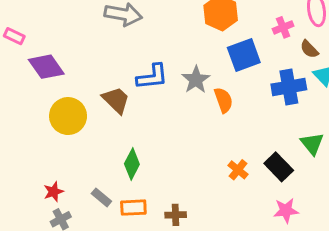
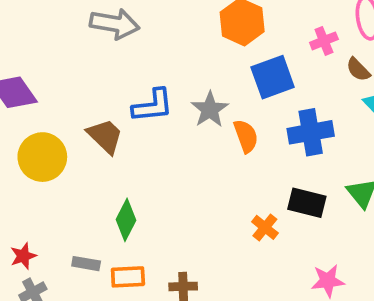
blue cross: (289, 87) -> (311, 132), moved
black rectangle: (279, 167) -> (307, 203), moved, turned -32
gray rectangle: (101, 197) -> (86, 264), turned -30

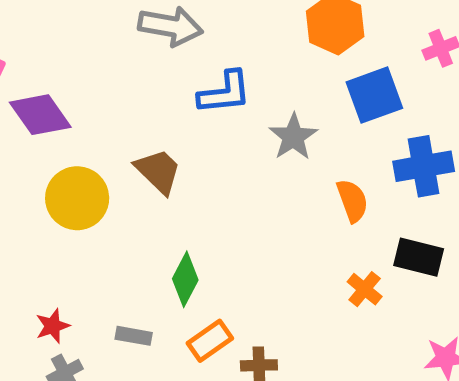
blue L-shape: (153, 106) -> (225, 93), moved
orange semicircle: (246, 136) -> (352, 201), moved
orange rectangle: (128, 277) -> (210, 341), moved, turned -32

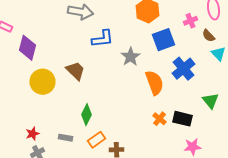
purple diamond: (40, 115) -> (28, 48), turned 50
blue cross: (424, 166) -> (184, 69), turned -30
orange semicircle: (352, 201) -> (154, 83), size x1.4
black rectangle: (419, 257) -> (182, 119), moved

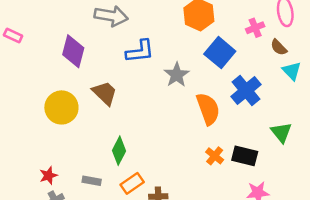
blue square: (164, 40) -> (220, 53), turned -30
purple diamond: (28, 48) -> (73, 51), moved

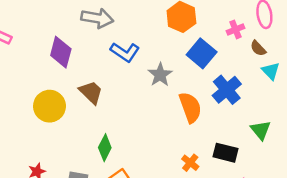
blue L-shape: (140, 51) -> (125, 52), turned 40
orange cross: (215, 156) -> (190, 163), moved

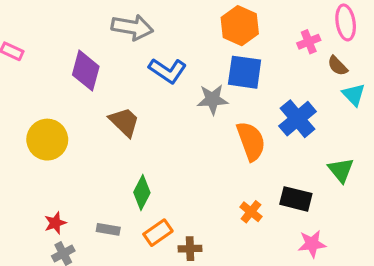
blue square: (202, 53) -> (245, 72), moved, turned -32
gray star: (160, 75) -> (212, 99), turned 30
yellow circle: (49, 106) -> (47, 140), moved

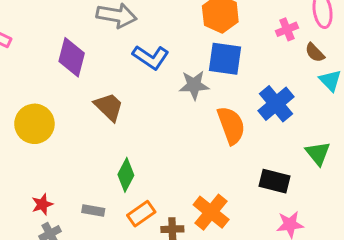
orange cross: (251, 212) -> (211, 212), moved, size x1.6

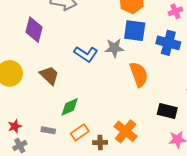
blue L-shape: (151, 57) -> (86, 54), moved
blue cross: (276, 104) -> (168, 43), moved, turned -35
brown trapezoid: (109, 107) -> (49, 75), moved
green diamond: (126, 175) -> (70, 107), turned 40

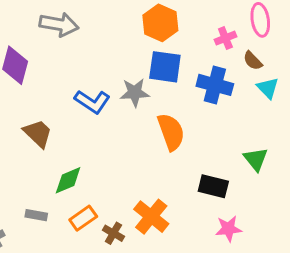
brown cross: (100, 143) -> (113, 233), turned 32

